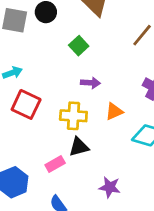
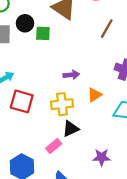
green square: (79, 46) -> (43, 33), moved, turned -35

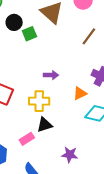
green square: (43, 33) -> (29, 34), turned -32
orange triangle: (95, 95) -> (80, 93), moved

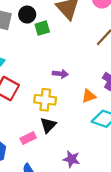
black triangle: (44, 125) -> (48, 125), turned -35

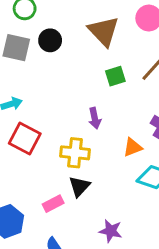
green square: (42, 28) -> (115, 76), moved
purple arrow: (60, 74) -> (95, 118), turned 72

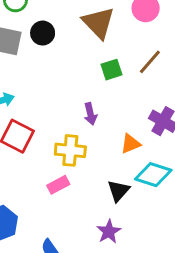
black triangle: (79, 186) -> (118, 191), moved
pink rectangle: (53, 204) -> (58, 185), moved
purple star: (111, 231) -> (109, 232), turned 30

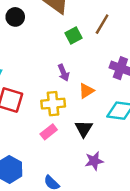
orange triangle: (130, 144) -> (86, 91), moved
black triangle: (118, 191) -> (84, 129), moved
purple star: (109, 232) -> (94, 161), turned 30

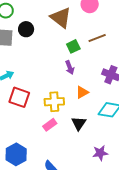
brown line: (102, 24) -> (97, 38), turned 36
purple arrow: (63, 73) -> (70, 67), moved
purple star: (94, 161) -> (100, 153), moved

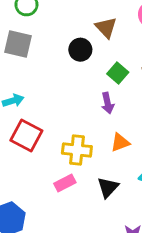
brown triangle: (61, 18) -> (106, 28), size x0.7
black circle: (26, 29) -> (80, 50), moved
green square: (73, 46) -> (118, 73), turned -32

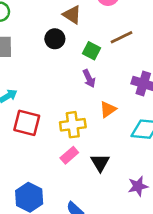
black triangle: (108, 187) -> (100, 163), moved

